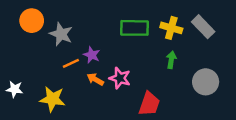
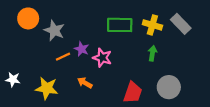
pink star: (120, 78) -> (102, 58), moved
orange arrow: (95, 79) -> (85, 83), moved
gray circle: (206, 82) -> (169, 87), moved

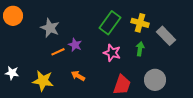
orange circle: (28, 18) -> (13, 16), moved
gray rectangle: (181, 24) -> (166, 36), moved
green rectangle: (120, 25) -> (110, 23), turned -55
pink star: (102, 58) -> (112, 53), moved

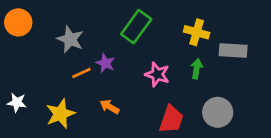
green rectangle: (110, 23) -> (136, 27), moved
gray rectangle: (166, 36) -> (233, 51), turned -42
yellow star: (43, 81) -> (60, 114), turned -30

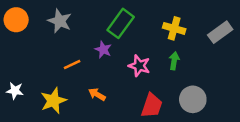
gray star: (70, 39) -> (60, 21), moved
gray rectangle: (233, 51) -> (220, 32), moved, turned -40
purple star: (105, 63) -> (103, 50), moved

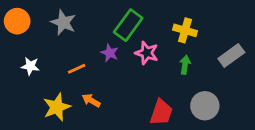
gray rectangle: (220, 32) -> (231, 56), moved
pink star: (139, 66) -> (147, 53), moved
white star: (15, 91) -> (30, 66), moved
orange arrow: (97, 94) -> (91, 100), moved

